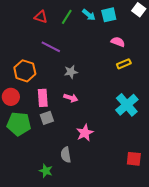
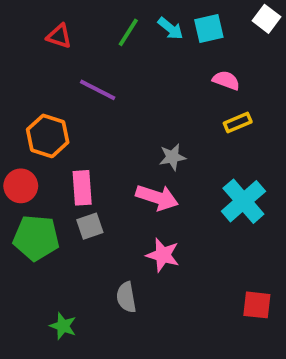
red triangle: (41, 17) -> (59, 36), moved
gray star: (71, 72) -> (172, 157), moved
pink arrow: (71, 98) -> (157, 197), moved, size x1.5
pink star: (85, 133) -> (163, 255), turned -30
green star: (46, 171) -> (63, 326), moved

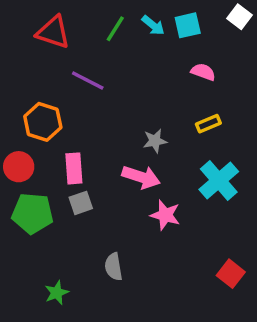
red triangle: (59, 36) -> (53, 32), size x1.5
yellow rectangle: (238, 123) -> (208, 124), moved
pink star: (163, 255) -> (165, 215), moved
red square: (257, 305) -> (231, 274), turned 32
green star: (63, 326) -> (57, 293), turned 30

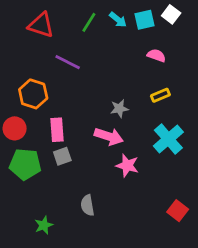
white square: (239, 17) -> (171, 14), moved

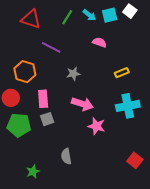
pink semicircle: (156, 55) -> (100, 42), moved
gray star: (119, 109) -> (73, 74), moved
cyan cross: (168, 139) -> (128, 106), turned 30

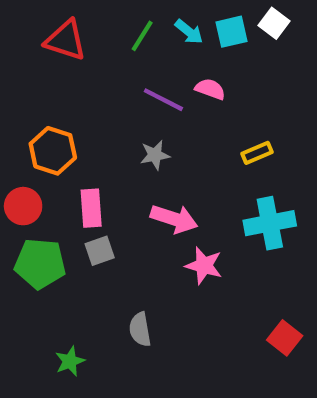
purple line: (51, 47) -> (163, 100), moved

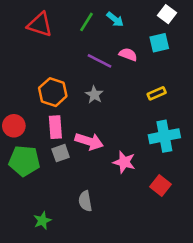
cyan square: (231, 32) -> (159, 43), moved
orange hexagon: (53, 151) -> (53, 92), moved
gray star: (155, 155) -> (94, 95), turned -30
pink arrow: (174, 219) -> (89, 141), moved
red square: (285, 338) -> (161, 186), moved

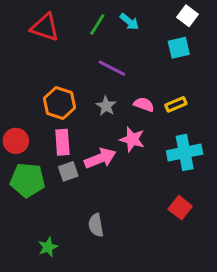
pink semicircle: (128, 54) -> (144, 104), moved
pink arrow: (89, 141) -> (100, 158), turned -40
pink star: (124, 162) -> (132, 139), moved

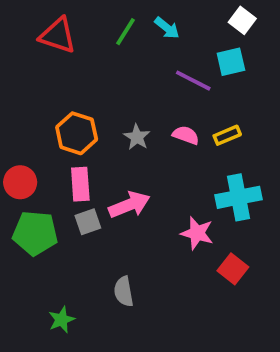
purple line: (112, 68) -> (193, 81), moved
pink star: (132, 139) -> (197, 233), moved

